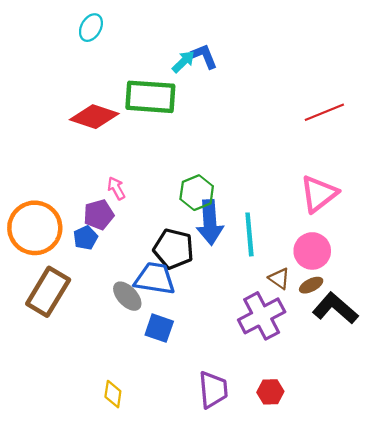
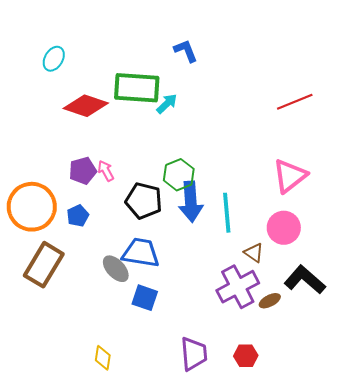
cyan ellipse: (91, 28) -> (54, 59), moved
cyan arrow: (183, 62) -> (167, 104), moved
purple pentagon: (99, 215) -> (83, 171), moved
black pentagon: (174, 249) -> (144, 201), moved
brown ellipse: (311, 285) -> (270, 301), moved

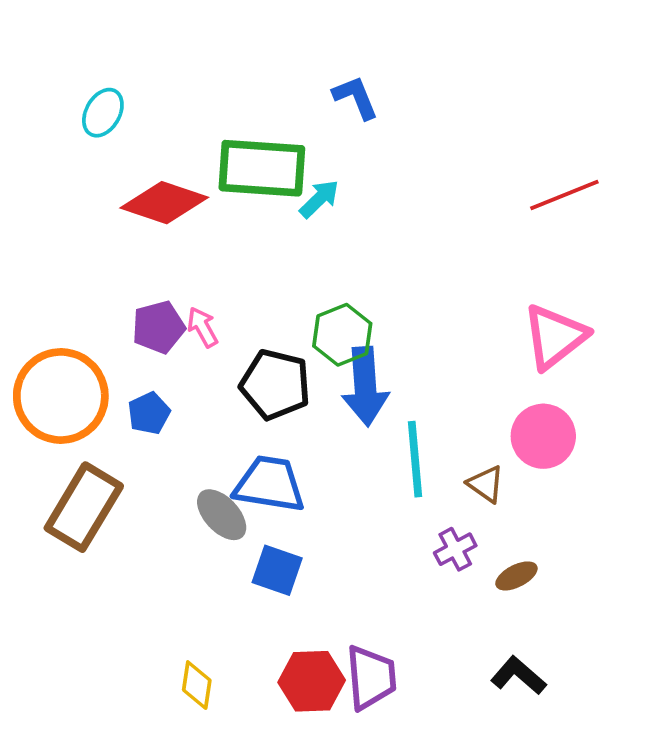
cyan line: (227, 213) -> (415, 459), moved
black L-shape: (305, 280) -> (518, 676), moved, size x0.7
purple cross: (238, 287) -> (455, 549), size x0.5
red hexagon: (246, 356) -> (312, 681), moved, size x1.4

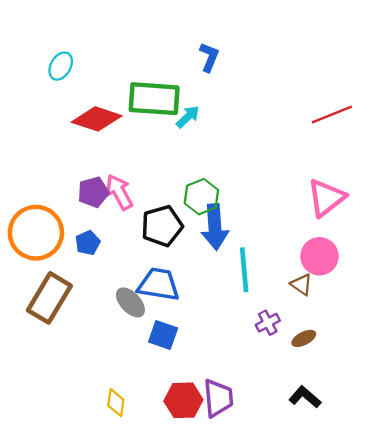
blue L-shape: (356, 97) -> (209, 57), turned 44
pink arrow: (202, 327) -> (119, 192), size x1.5
black pentagon: (275, 385) -> (162, 226), turned -30
brown triangle: (486, 484) -> (302, 284), moved

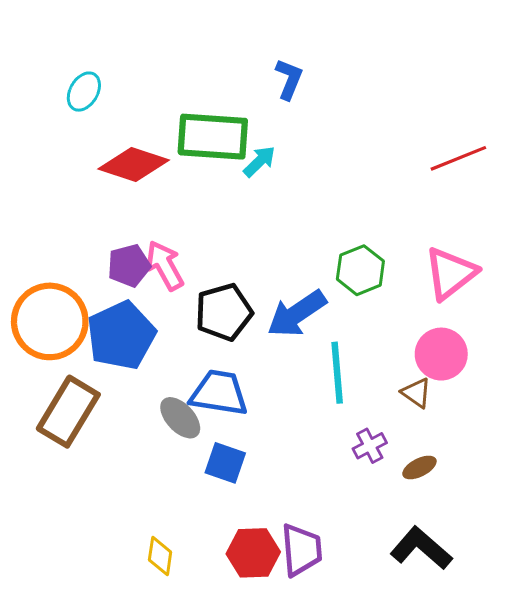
green hexagon: (201, 197) -> (360, 270), moved
blue arrow: (215, 227) -> (297, 314), turned 60
blue pentagon: (88, 243) -> (121, 335), size x2.0
black L-shape: (305, 397) -> (421, 548), size x1.4

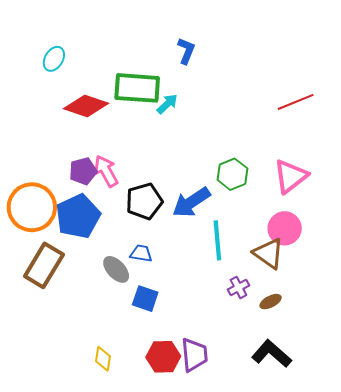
blue trapezoid: (219, 393) -> (141, 253), size x0.6
brown triangle: (416, 393) -> (269, 253), size x1.6

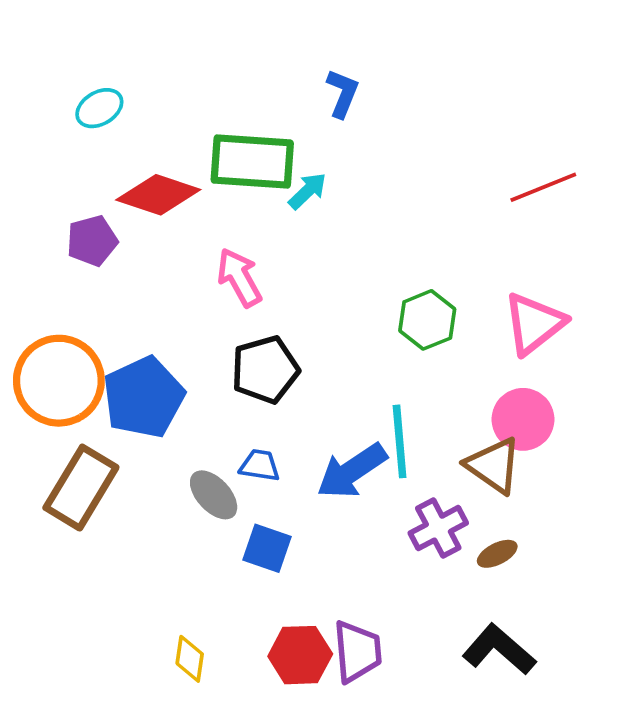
cyan ellipse: (54, 59) -> (99, 108), turned 30
purple pentagon: (83, 171) -> (92, 241), moved
pink arrow: (106, 171) -> (239, 278), moved
blue arrow: (191, 202) -> (352, 471), moved
purple cross: (238, 287) -> (438, 528), size x1.4

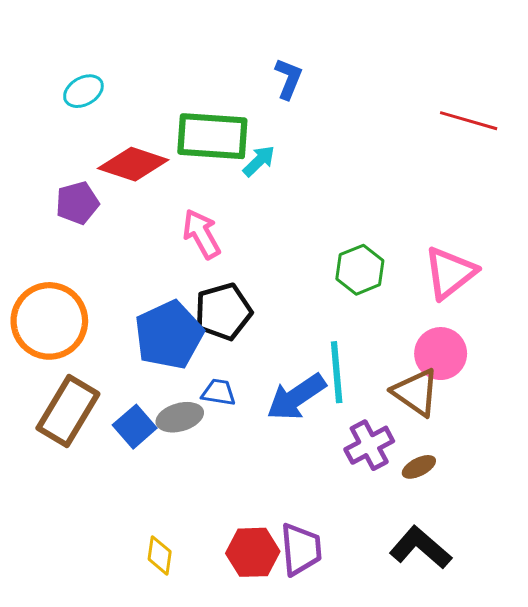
red line: (543, 187) -> (469, 121), moved, turned 38
blue pentagon: (144, 397) -> (169, 335), moved
gray ellipse: (214, 495) -> (180, 417), turned -63
blue square: (267, 548) -> (135, 427), moved, turned 30

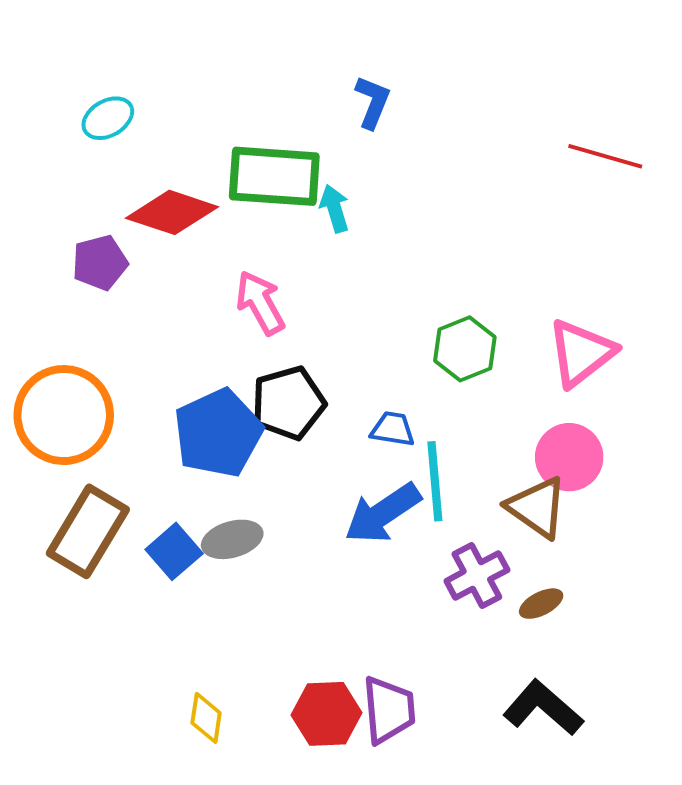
cyan arrow: (259, 161) -> (334, 208), turned -63
blue trapezoid: (219, 392) -> (393, 429), moved

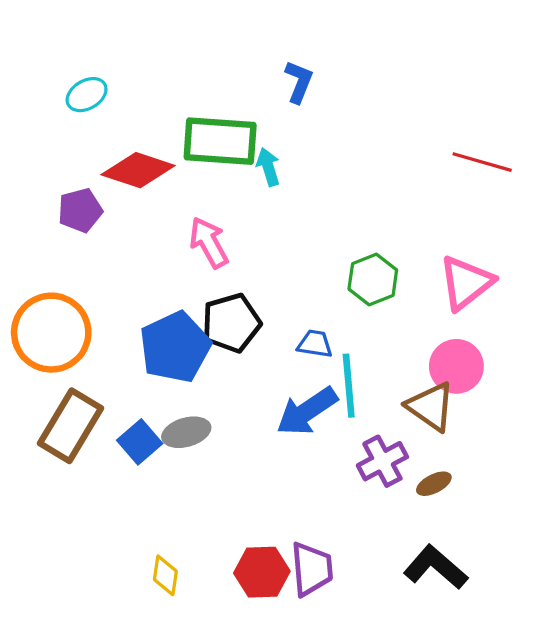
red line: (605, 156) -> (482, 162), moved

